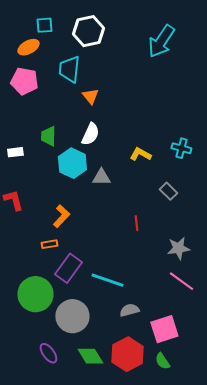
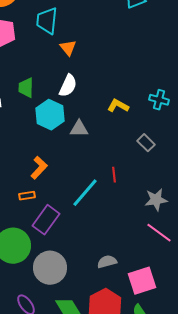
cyan line: (107, 280) -> (85, 193), moved, turned -68

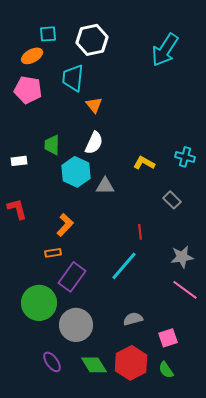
cyan line: (85, 193) -> (124, 266), moved
pink square: (142, 281) -> (168, 338), size x0.7

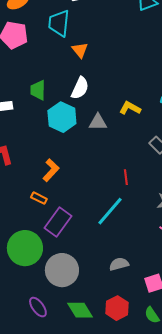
gray triangle: (105, 186) -> (98, 122), moved
orange rectangle: (53, 253) -> (39, 198), turned 35
red hexagon: (131, 363) -> (117, 308), size x0.7

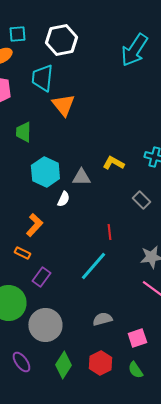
orange triangle: (80, 50) -> (63, 105), size x1.4
white semicircle: (80, 88) -> (63, 199), moved, size x0.7
green trapezoid: (38, 90) -> (23, 132), moved
purple rectangle: (58, 222) -> (41, 277), size x0.7
green diamond: (80, 310) -> (63, 365), turned 64

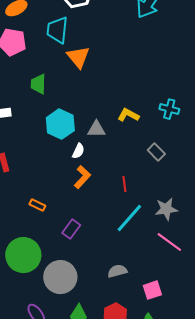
orange L-shape: (34, 225) -> (82, 177), moved
cyan line: (93, 266) -> (129, 218), moved
purple rectangle: (41, 277) -> (71, 229), moved

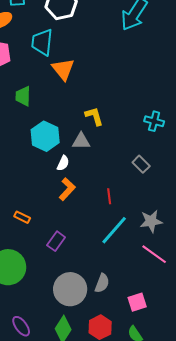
yellow L-shape: (128, 115) -> (94, 116), moved, turned 45
gray semicircle: (117, 271) -> (102, 283), turned 126
gray circle: (60, 277) -> (70, 289), moved

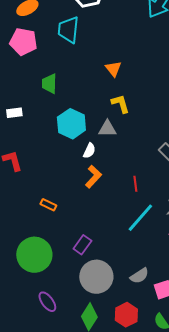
orange triangle: (63, 69) -> (113, 69), moved, size x0.7
purple rectangle: (56, 241) -> (82, 245), moved
gray semicircle: (102, 283) -> (139, 276), moved, turned 36
purple ellipse: (21, 326) -> (47, 302), moved

